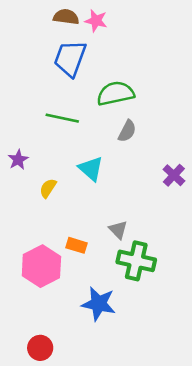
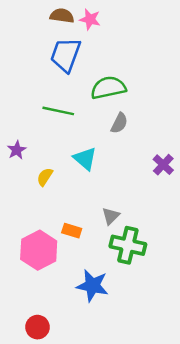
gray triangle: (118, 230) -> (111, 216), turned 30

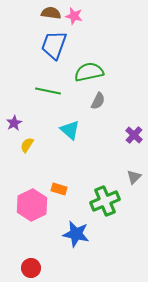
yellow semicircle: (45, 177) -> (27, 145), moved
gray triangle: (111, 216) -> (134, 177), moved
green cross: (128, 245) -> (105, 201), turned -36

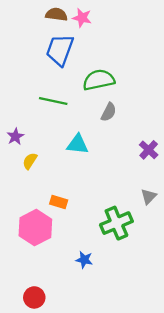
cyan triangle: (70, 130) -> (78, 144), turned -35
orange rectangle: (59, 189) -> (59, 202), moved
blue star: (76, 234) -> (84, 260), size x0.6

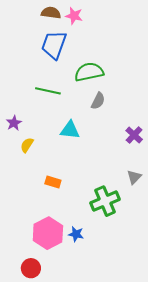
pink hexagon: (35, 228) -> (48, 233), moved

